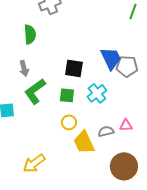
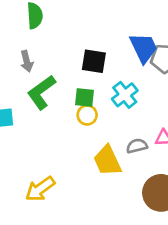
yellow circle: (69, 122) -> (87, 115), moved

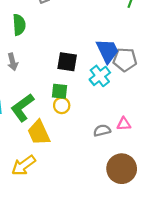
green L-shape: (41, 92) -> (22, 108), moved
cyan cross: (125, 95) -> (100, 76), moved
yellow trapezoid: (107, 161) -> (39, 133), moved

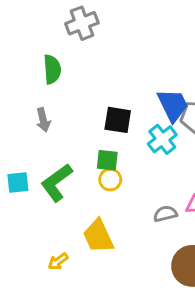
yellow trapezoid: (39, 133) -> (98, 236), moved
yellow arrow: (23, 165) -> (58, 261), size x0.6

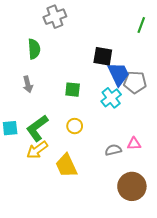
black square: (118, 120) -> (103, 56), moved
green square: (107, 160) -> (73, 90), moved
yellow arrow: (58, 261) -> (37, 150), moved, size x1.5

